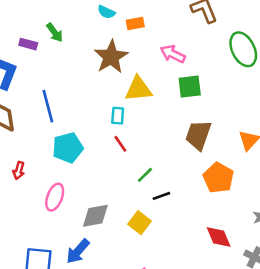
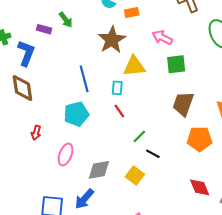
blue line: (48, 106) -> (84, 79), moved
orange pentagon: (218, 178) -> (200, 139), turned -30
black line: (161, 196) -> (153, 154), turned 48

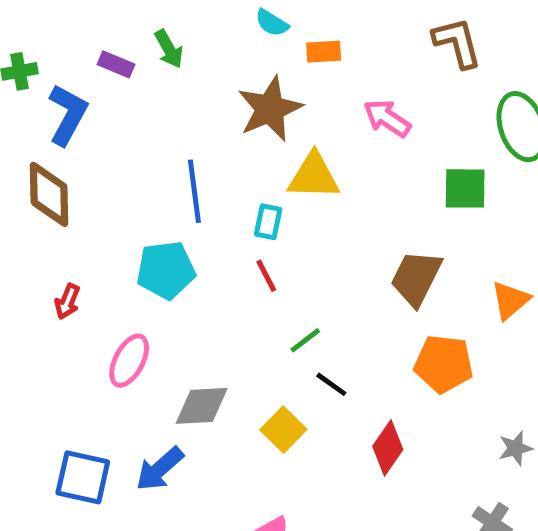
green square: (176, 64) -> (465, 188), moved
red diamond: (200, 187) -> (388, 448), moved, turned 50

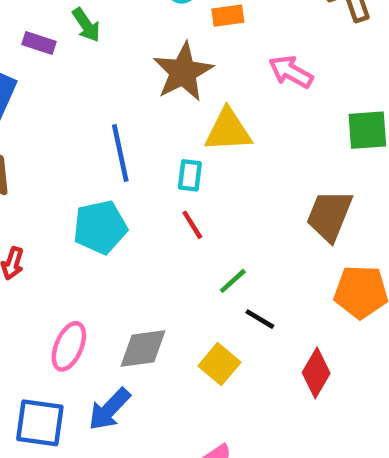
pink ellipse: (129, 361) -> (69, 346), moved

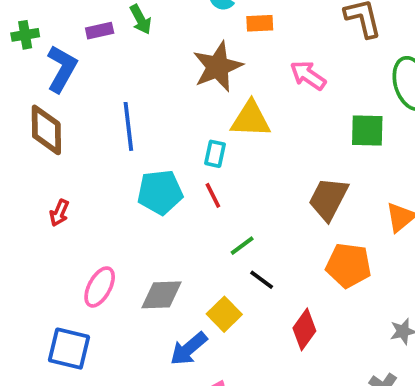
purple rectangle: (39, 43) -> (100, 31), turned -36
blue line: (120, 153) -> (128, 126), moved
cyan pentagon: (100, 227) -> (160, 192), moved
blue arrow: (109, 409) -> (189, 349), moved

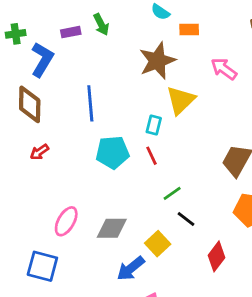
yellow triangle: (251, 119) -> (181, 100), turned -48
red arrow: (59, 213) -> (39, 152), moved, turned 30

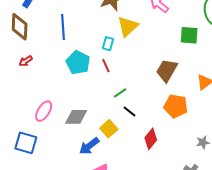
cyan pentagon: (112, 152) -> (78, 63), turned 30

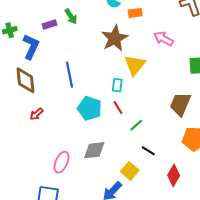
green line: (120, 93) -> (136, 125), moved
gray diamond: (76, 117) -> (94, 150), moved

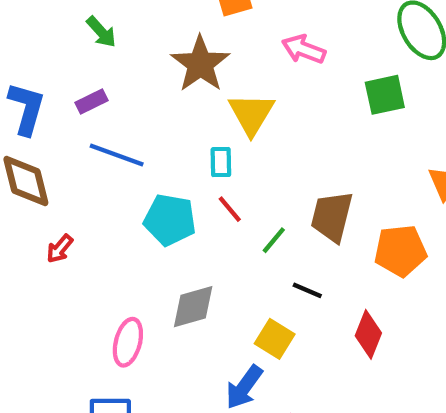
purple rectangle: (49, 24) -> (91, 101), moved
blue line: (69, 75) -> (117, 155), turned -50
brown trapezoid: (180, 104) -> (332, 217), moved

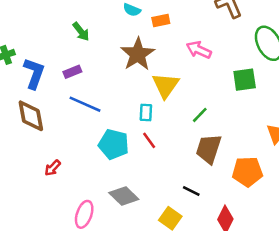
green line: (274, 240) -> (200, 115), moved
red arrow: (60, 249) -> (53, 168), moved
gray diamond: (193, 307) -> (124, 196), turned 56

